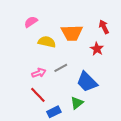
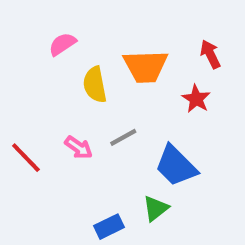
yellow semicircle: (47, 42) -> (95, 85), turned -114
pink arrow: (39, 73) -> (79, 148), turned 56
red line: (38, 95) -> (26, 158), moved

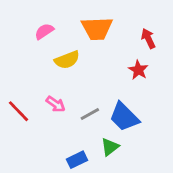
orange trapezoid: (145, 66) -> (97, 29), moved
yellow semicircle: (95, 85) -> (67, 60), turned -100
gray line: (123, 137) -> (90, 114), moved

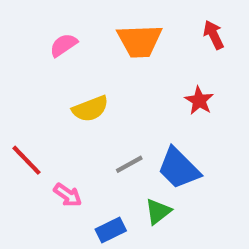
red arrow: (148, 39) -> (214, 35), moved
yellow semicircle: (67, 60) -> (90, 109), moved
pink arrow: (56, 104) -> (68, 195), moved

